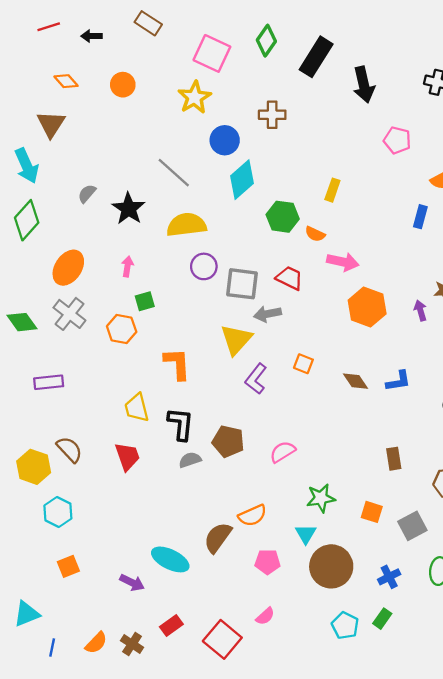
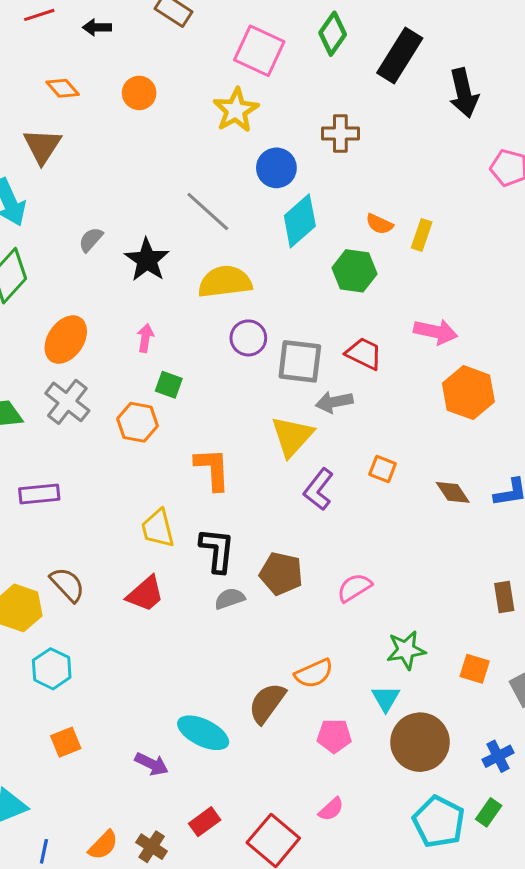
orange semicircle: (315, 234) -> (379, 224), moved
green square: (145, 301) -> (169, 385), turned 36
red trapezoid: (127, 456) -> (145, 594), turned 68
cyan pentagon: (345, 625) -> (439, 822), size x1.4

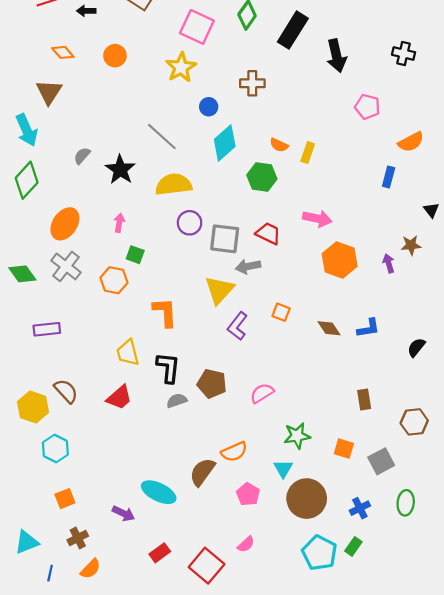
blue circle: (276, 168) -> (209, 107), size x0.7
pink pentagon: (334, 736) -> (248, 494), turned 30
brown cross: (152, 847) -> (78, 538), moved, turned 30

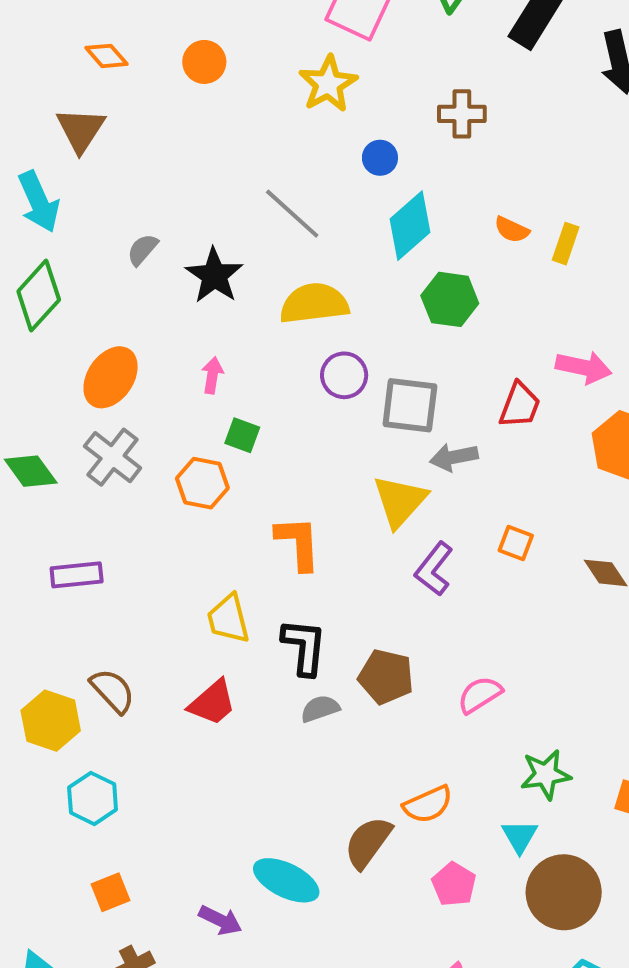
green hexagon: (262, 177) -> (450, 299), moved
red trapezoid: (268, 233) -> (520, 405), moved, turned 85

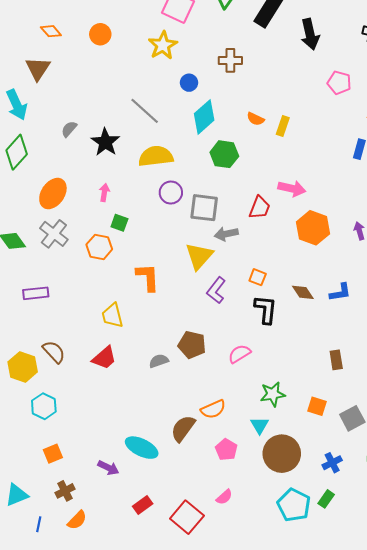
black L-shape: (304, 647) -> (266, 309), moved

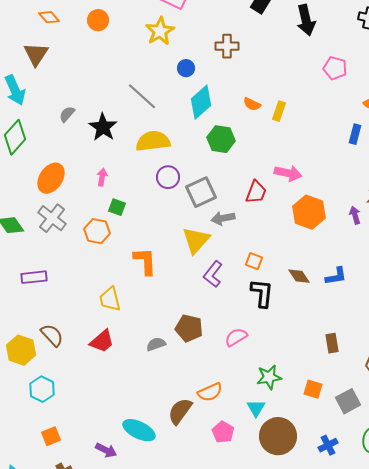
gray square: (204, 208) -> (201, 192), turned -32

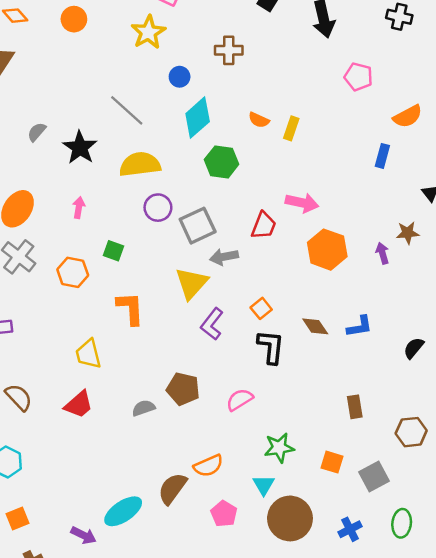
green square: (117, 207) -> (114, 251), moved
orange square: (254, 261) -> (261, 308), turned 30
cyan ellipse: (139, 430) -> (123, 511), turned -60

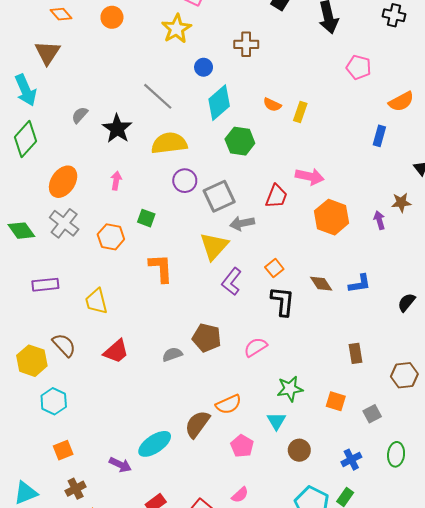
yellow trapezoid: (88, 354) -> (96, 301), moved
gray square: (374, 476) -> (372, 414), size x0.7
brown circle: (290, 518) -> (299, 450), size x0.6

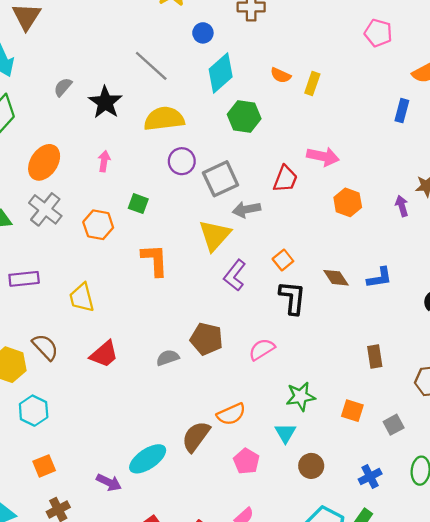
orange hexagon: (332, 217) -> (348, 202), size x0.7

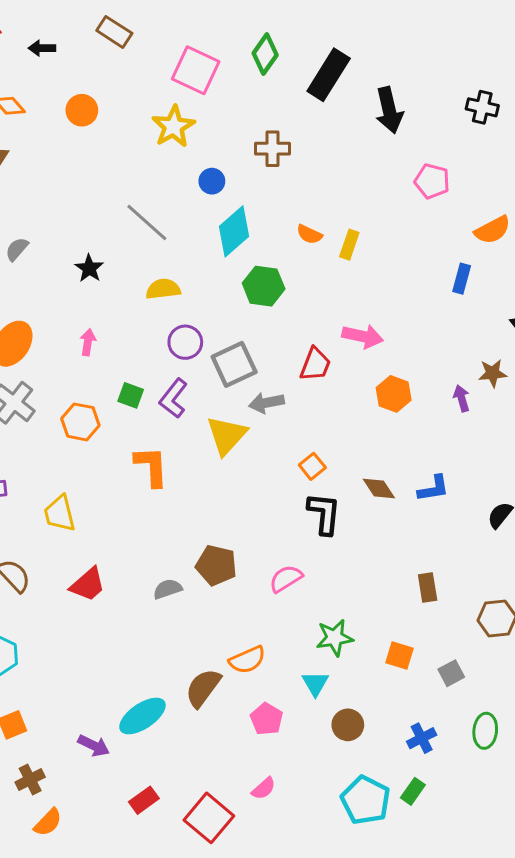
gray semicircle: (63, 87) -> (17, 249), moved
black star: (105, 102) -> (89, 268), size x0.7
yellow semicircle: (164, 119) -> (163, 289), size x0.7
purple L-shape: (235, 275) -> (173, 398), moved

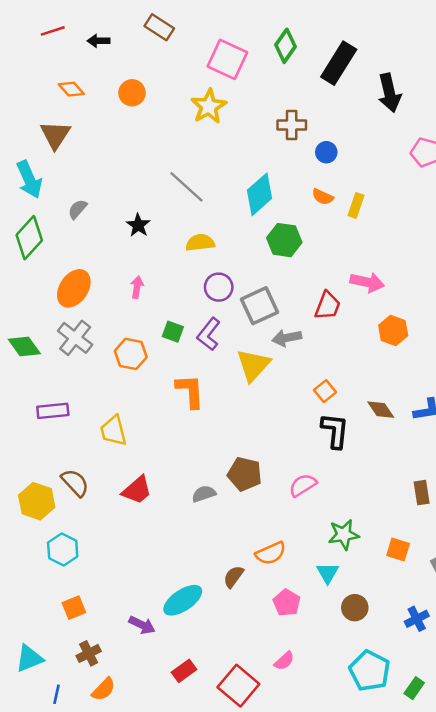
blue circle: (212, 181) -> (326, 152), moved
brown semicircle: (203, 688) -> (233, 577), size x0.7
green rectangle: (413, 791) -> (414, 688), moved

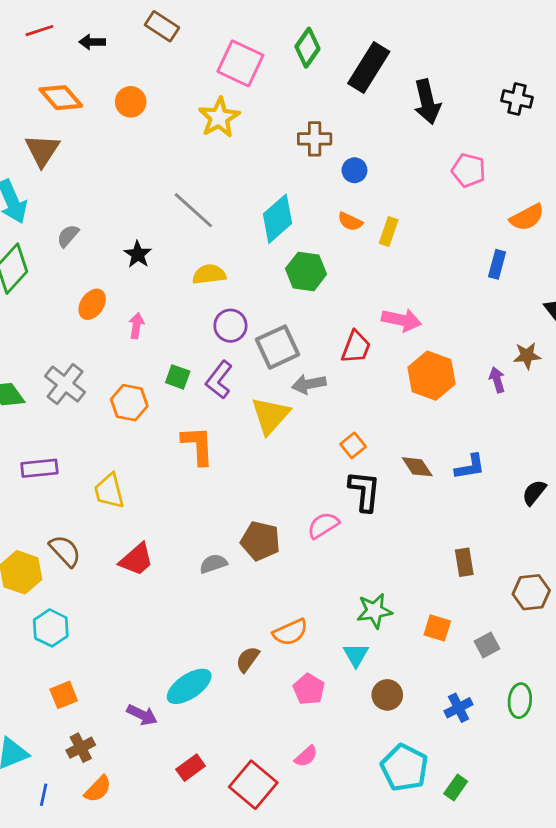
orange diamond: (71, 89) -> (61, 98), size x1.4
orange ellipse: (74, 288) -> (92, 304), moved, size x0.7
orange hexagon: (393, 330) -> (431, 376), size x1.4
pink semicircle: (303, 485) -> (323, 525), moved

